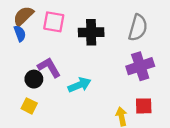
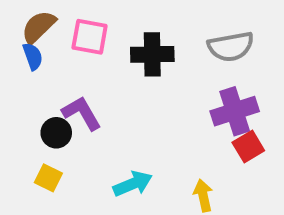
gray semicircle: (138, 28) -> (231, 47), turned 64
cyan arrow: (79, 85) -> (133, 184), moved
red square: (144, 106) -> (248, 147), moved, turned -30

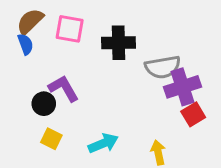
gray semicircle: (231, 47) -> (163, 67), moved
yellow square: (48, 178) -> (51, 139), moved

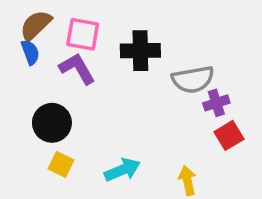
purple cross: (183, 87) -> (216, 103), size x0.6
purple L-shape: (64, 88) -> (77, 69), moved
black circle: (44, 104) -> (52, 123), size x1.4

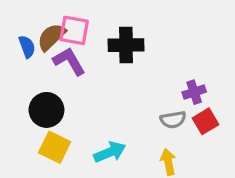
brown semicircle: (36, 25) -> (51, 37), moved
gray semicircle: (193, 79) -> (173, 120), moved, size x0.7
yellow square: (61, 164) -> (55, 147), size x1.4

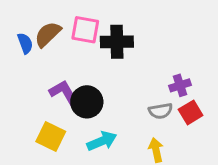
pink square: (74, 30) -> (85, 30), moved
purple L-shape: (69, 61) -> (64, 93), moved
black circle: (46, 110) -> (87, 102), moved

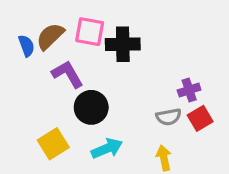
purple L-shape: (64, 93) -> (68, 74), moved
yellow square: (51, 136) -> (53, 144), turned 32

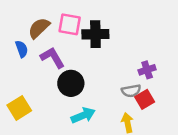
blue semicircle: (26, 46) -> (22, 49), moved
red square: (200, 118) -> (145, 99), moved
yellow square: (53, 144) -> (19, 108), moved

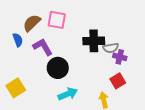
black cross: (95, 34) -> (94, 41), moved
purple cross: (147, 70) -> (120, 57), turned 32
gray semicircle: (131, 91) -> (111, 48), moved

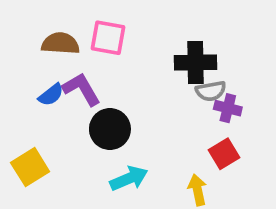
brown semicircle: (32, 23) -> (60, 43), turned 48
blue semicircle: (18, 40) -> (51, 95), moved, turned 72
black cross: (94, 41) -> (196, 62), moved

